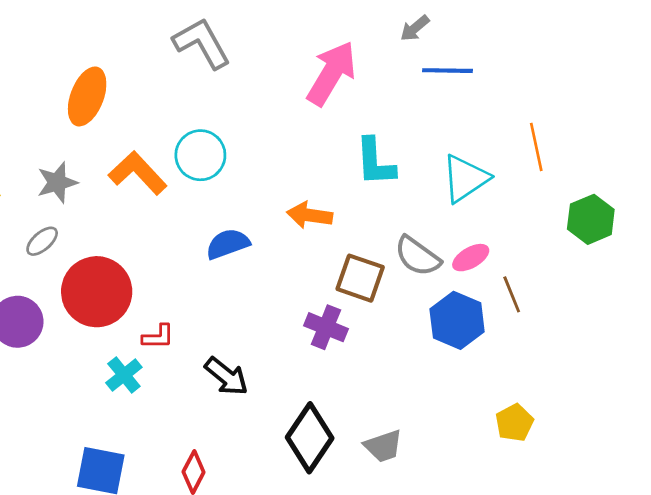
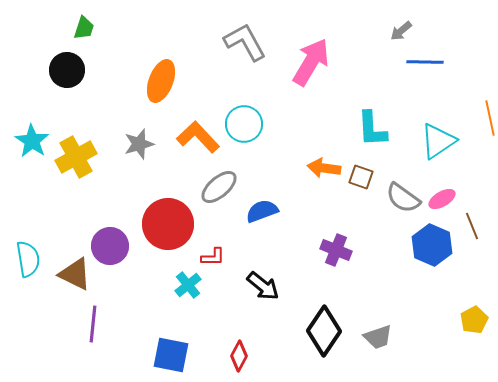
pink arrow: (331, 73) -> (311, 62), moved
gray ellipse: (42, 241) -> (219, 187), moved, size x1.5
blue semicircle: (228, 244) -> (262, 211), moved
brown square: (360, 278) -> (361, 177), moved, size x0.7

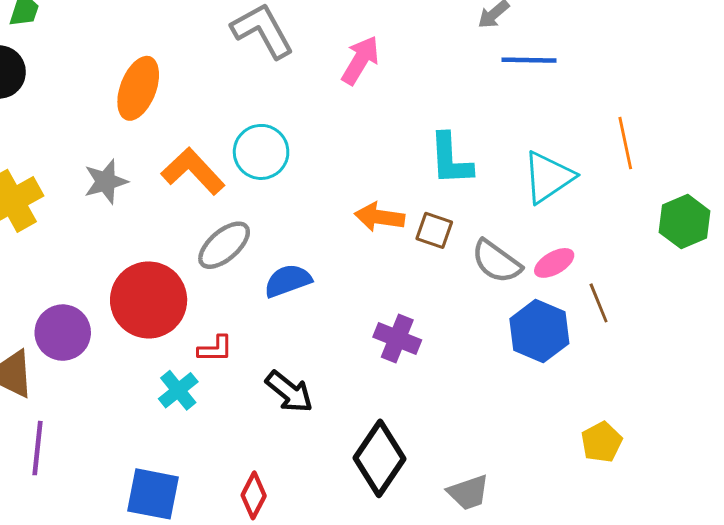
pink arrow: (311, 62) -> (360, 60), size x0.7
gray trapezoid: (378, 337) -> (468, 492), moved

